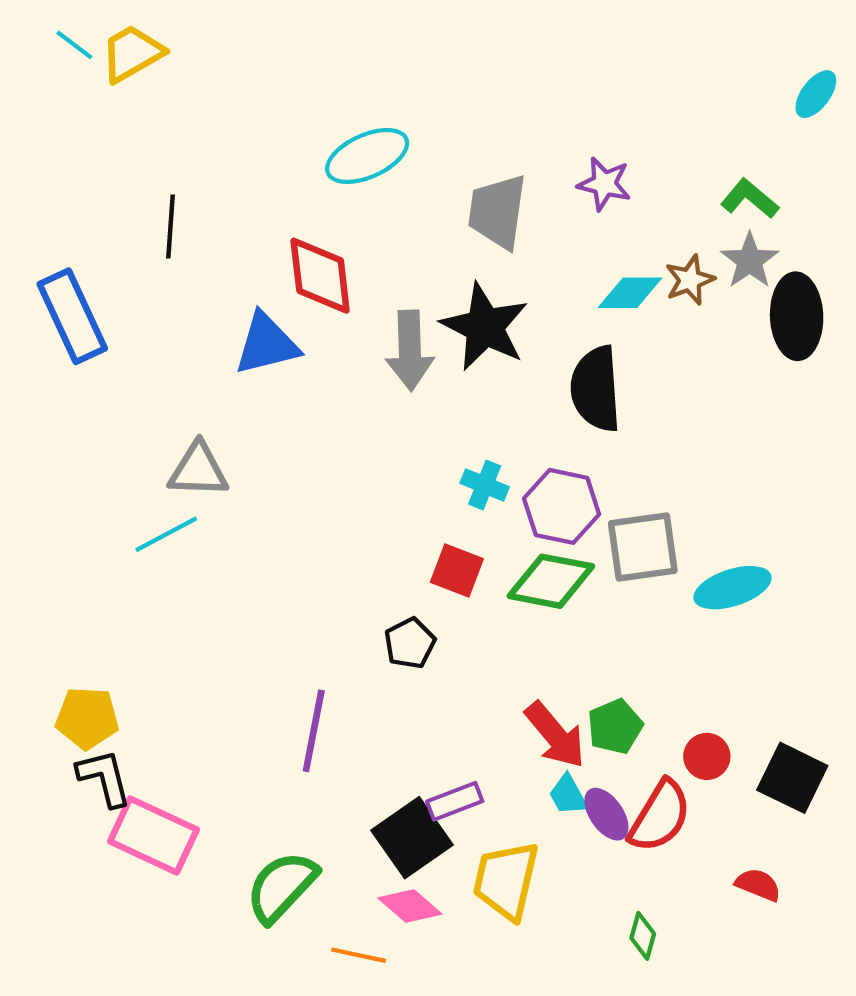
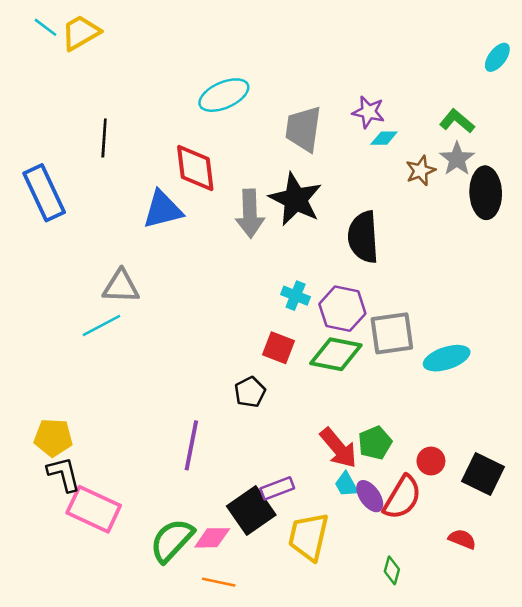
cyan diamond: (630, 293) -> (384, 138), moved, size x0.7
pink diamond: (410, 906) -> (212, 538), moved, turned -42

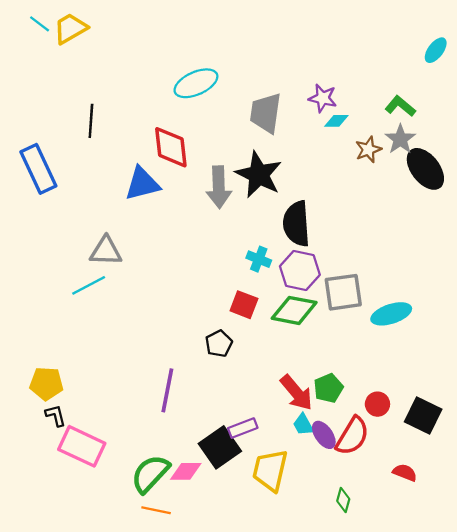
black ellipse: (486, 193) -> (425, 169), turned -36
black semicircle: (363, 237) -> (296, 224), moved
black L-shape: (64, 474) -> (56, 415), size x0.7
orange line: (219, 582) -> (156, 510), moved

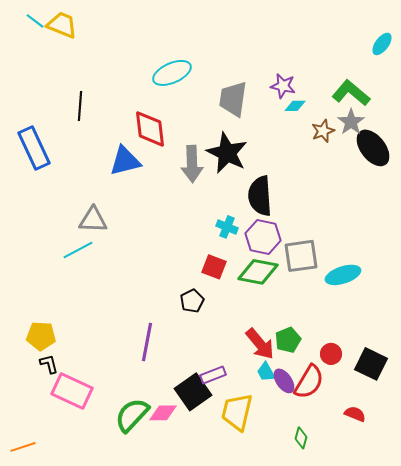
yellow trapezoid: (70, 28) -> (62, 25), turned 52
green L-shape: (400, 106) -> (351, 93), size x1.4
orange line: (156, 510) -> (23, 447), moved, turned -30

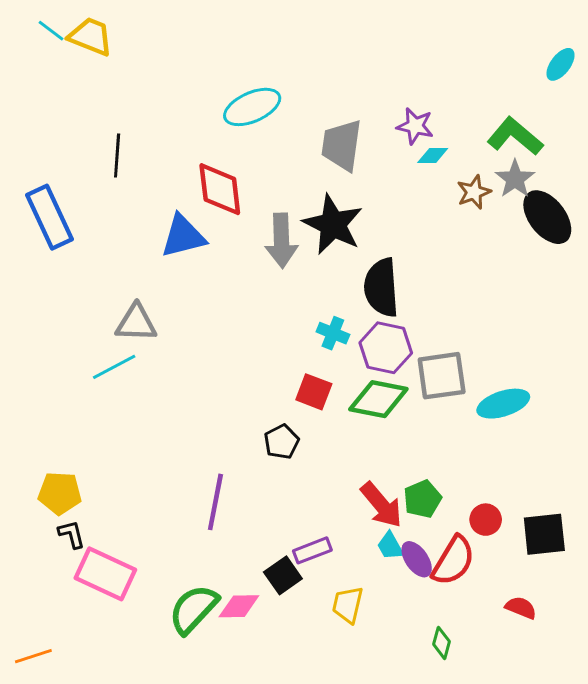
black square: (371, 364) -> (544, 534), turned -32
black square: (193, 392) -> (283, 575), size x0.7
yellow trapezoid: (237, 412) -> (348, 605), size x0.7

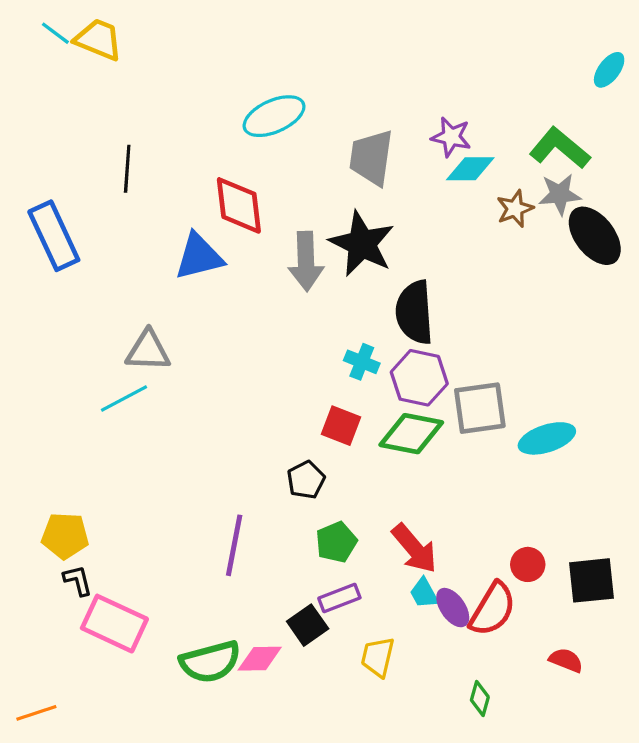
cyan diamond: (433, 155) -> (470, 169), size x1.4
gray star: (515, 179) -> (560, 194), turned 30
green pentagon: (422, 499) -> (336, 542), moved
green semicircle: (193, 609) -> (210, 662), turned -148

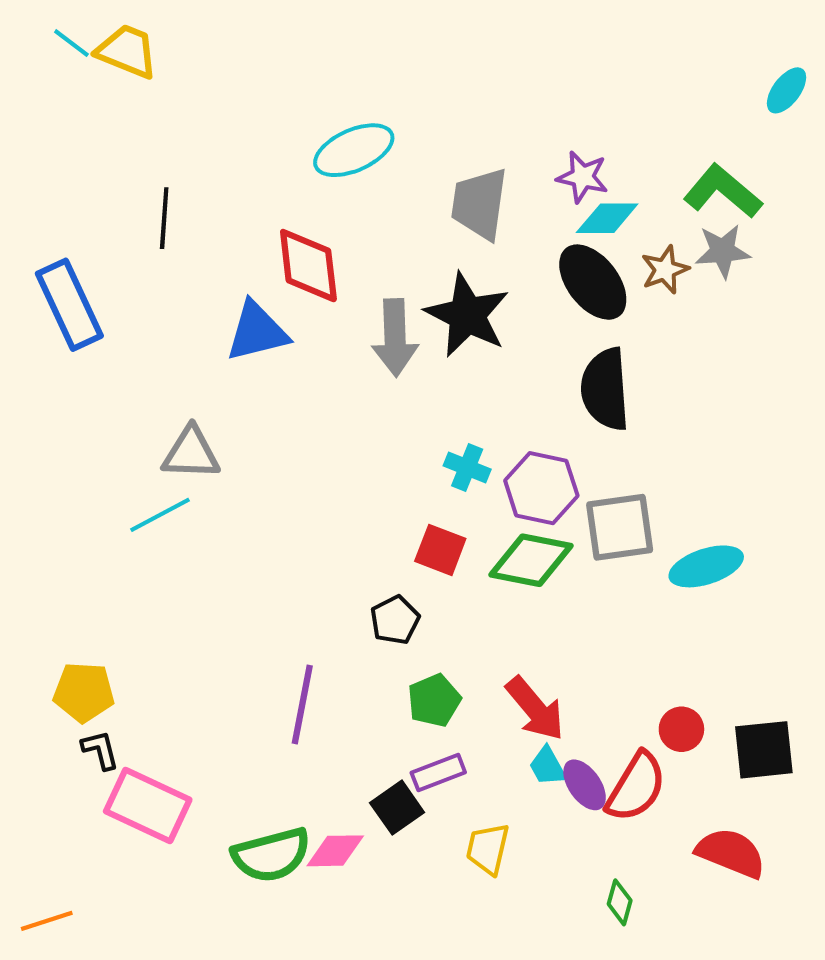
black ellipse: (595, 236) -> (593, 282), moved
black semicircle: (414, 312) -> (605, 389), moved
red semicircle: (566, 660) -> (731, 853), size x1.6

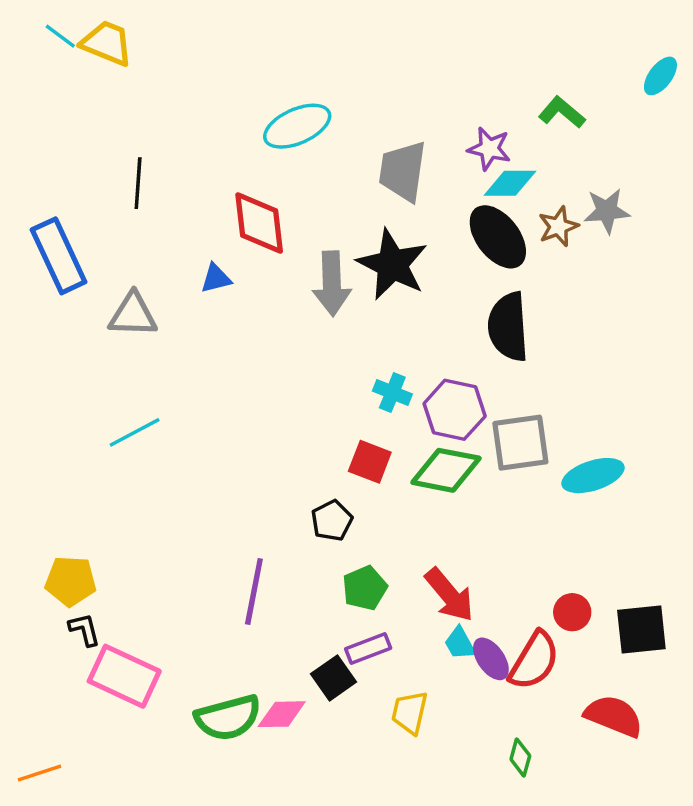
green L-shape: (723, 191) -> (562, 112), moved, size x0.7
blue triangle: (257, 332) -> (216, 278), size x0.6
gray triangle: (191, 453) -> (133, 315), moved

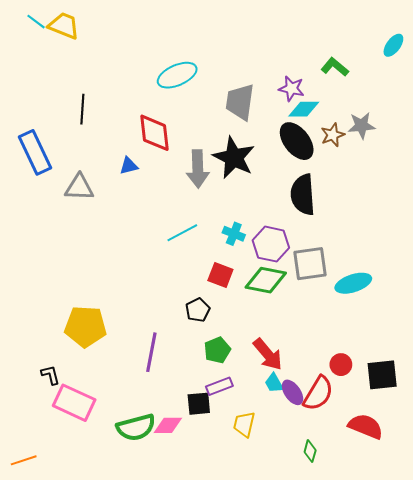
cyan line: (135, 432) -> (182, 233), moved
yellow pentagon: (71, 581) -> (85, 326), moved, size x1.4
black square: (334, 678) -> (199, 404), turned 30

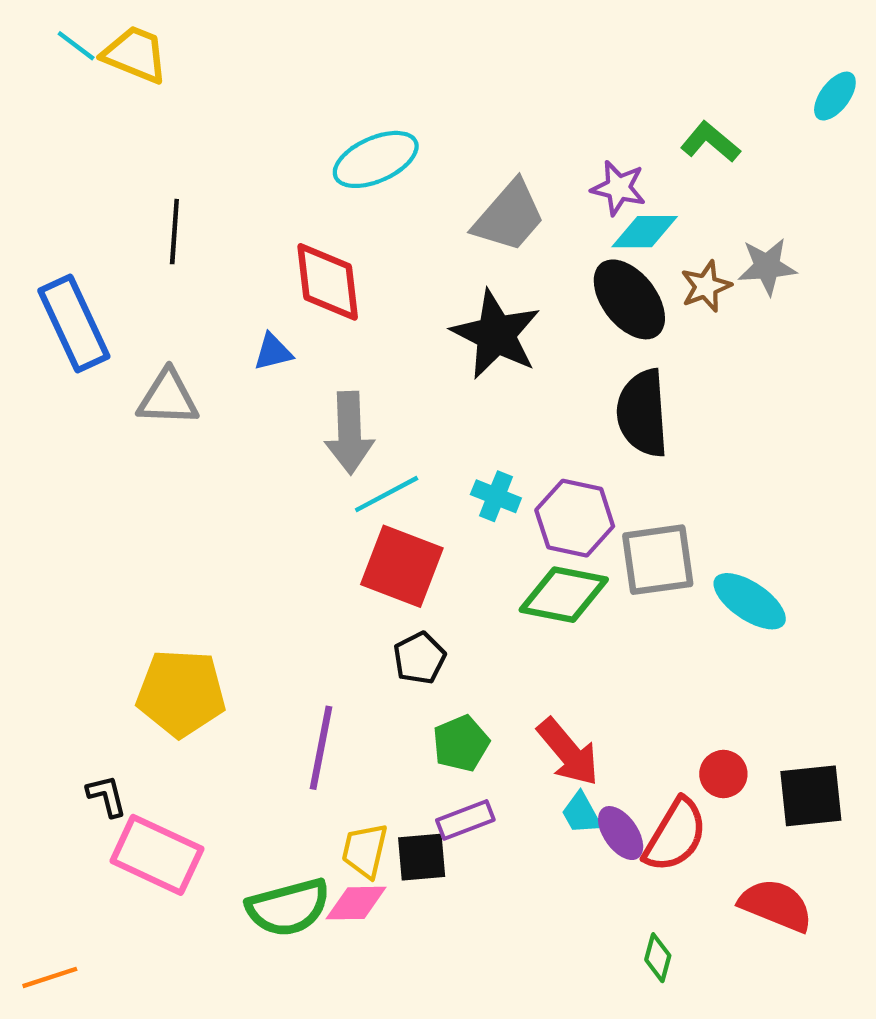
gray trapezoid: (240, 102) -> (509, 216), turned -147
gray arrow: (198, 169) -> (349, 433), moved
red square: (220, 275) -> (402, 566), moved, size x1.5
cyan ellipse: (353, 283) -> (750, 601), turned 52
yellow trapezoid: (244, 424) -> (365, 851), moved

